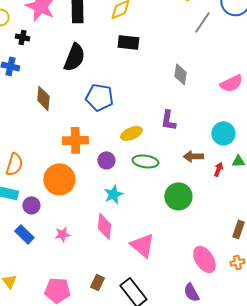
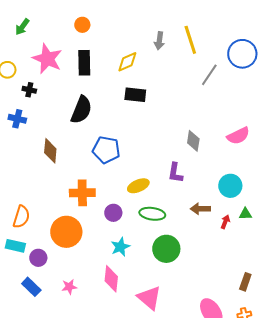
gray diamond: (180, 74) -> (193, 141), moved
green circle: (178, 196) -> (166, 249), moved

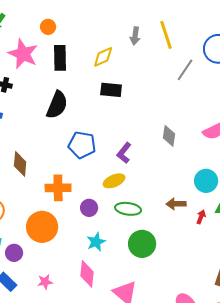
orange circle: (82, 25) -> (48, 27), moved
brown diamond: (50, 151) -> (20, 164), moved
purple L-shape: (175, 173) -> (124, 153), moved, turned 30

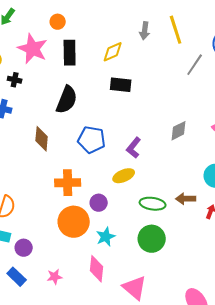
gray diamond: (169, 136) -> (179, 131), turned 55
brown diamond: (20, 164) -> (42, 139), moved
green ellipse: (128, 209) -> (153, 204), moved
orange circle: (42, 227) -> (74, 222), moved

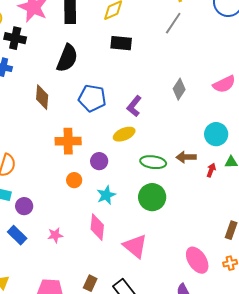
gray line: (195, 65) -> (173, 23), moved
black cross: (15, 80) -> (15, 38), size x1.5
gray diamond: (179, 131) -> (179, 89), turned -30
orange circle: (74, 222) -> (74, 180), size x0.5

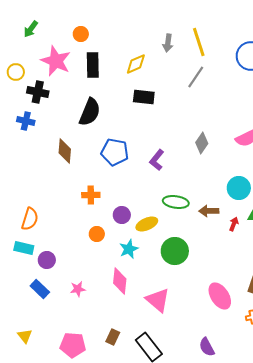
yellow ellipse: (124, 134) -> (147, 224), moved
orange cross: (68, 141) -> (91, 195), size x0.7
green ellipse: (153, 162) -> (176, 202), moved
pink ellipse: (197, 260) -> (220, 296), moved

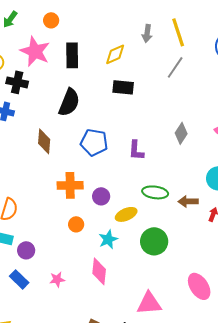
orange circle: (81, 34) -> (51, 20), moved
purple L-shape: (157, 160) -> (136, 150), turned -35
orange cross: (91, 195) -> (70, 185), size x1.4
purple circle: (122, 215) -> (101, 196), moved
pink triangle: (158, 300) -> (149, 303), moved, turned -44

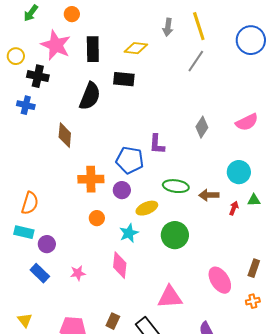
yellow diamond: (115, 54) -> (136, 48), turned 30
black rectangle: (123, 87) -> (124, 79), moved
blue pentagon: (94, 142) -> (130, 160), moved

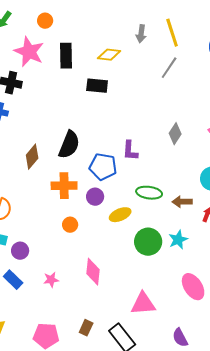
black semicircle: (90, 96) -> (69, 145), moved
brown diamond: (65, 135) -> (32, 157), moved, turned 35
cyan star: (129, 233) -> (178, 240), moved

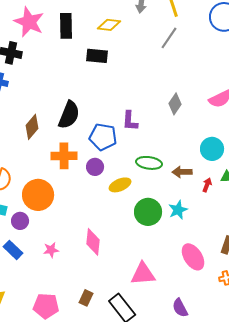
orange circle: (70, 225) -> (38, 195), moved, size x2.0

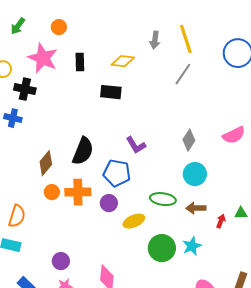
black rectangle: (66, 26) -> (80, 62), size x0.7
purple L-shape: (130, 121) -> (136, 145), moved, turned -35
cyan circle: (212, 149) -> (195, 174), moved
orange circle: (38, 195) -> (52, 192), moved, size x0.5
purple circle: (20, 221) -> (61, 261), moved

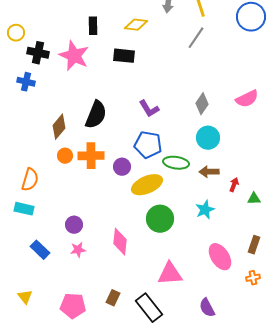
pink star: (43, 58) -> (74, 56), moved
blue pentagon: (117, 173) -> (148, 145), moved
green triangle: (241, 213) -> (254, 199), moved
yellow ellipse: (134, 221) -> (147, 185), size x1.4
green circle: (162, 248) -> (160, 219), moved

